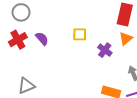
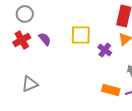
yellow square: (80, 34) -> (81, 35), size x1.5

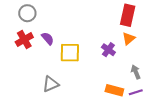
yellow square: (81, 35) -> (70, 53), moved
gray triangle: (30, 84) -> (51, 84), moved

